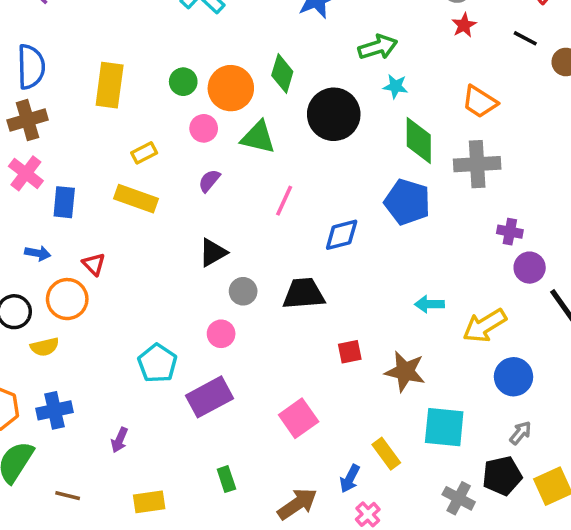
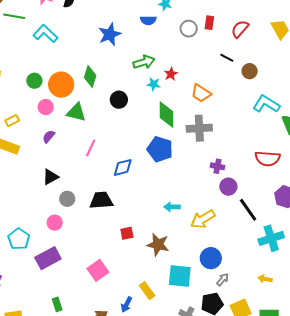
red star: (464, 25) -> (171, 74), moved
black circle: (334, 114) -> (119, 100), size x0.6
blue circle: (514, 377) -> (211, 258), moved

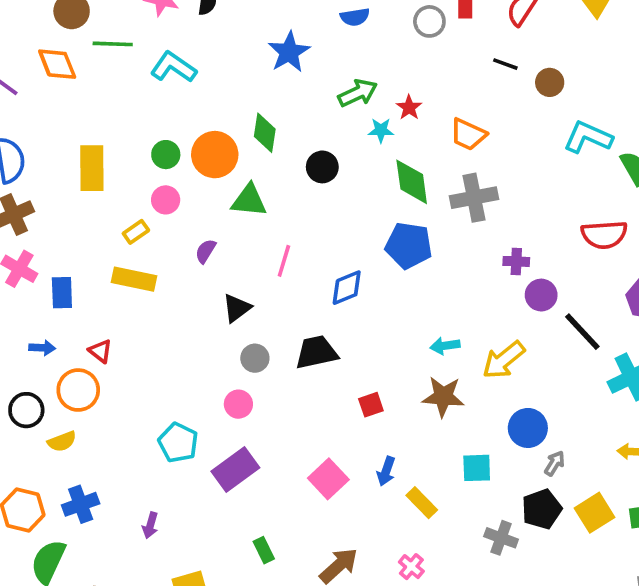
pink circle: (46, 107) -> (166, 200), moved
black triangle: (50, 177) -> (237, 308), moved
brown star: (158, 245) -> (443, 397), moved
cyan square: (180, 276) -> (477, 468), size x0.7
blue arrow: (126, 305) -> (386, 471), moved

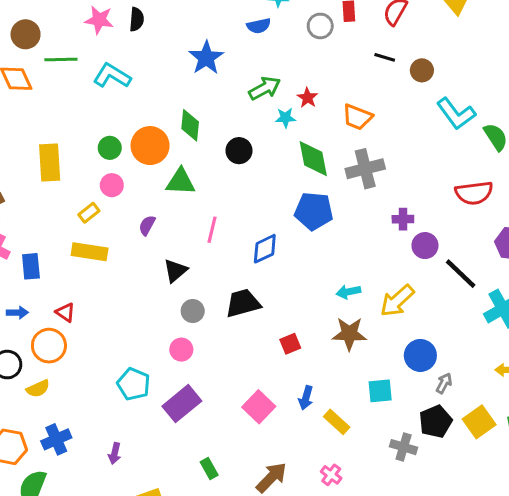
cyan L-shape: (588, 137) -> (456, 114), turned -147

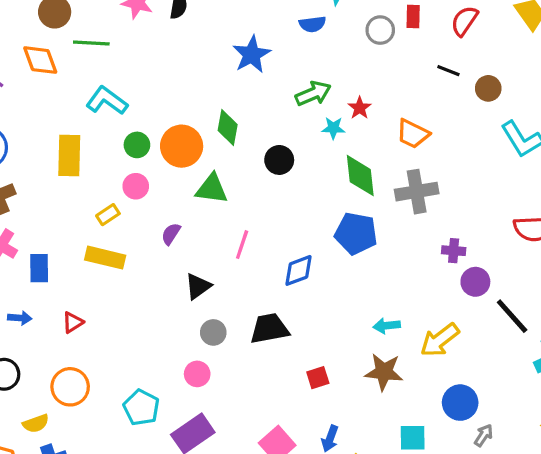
cyan L-shape: (112, 76) -> (107, 101), moved
red triangle: (65, 313) -> (73, 322), turned 48
orange circle: (49, 346) -> (70, 387), moved
yellow semicircle: (38, 389) -> (36, 424), moved

